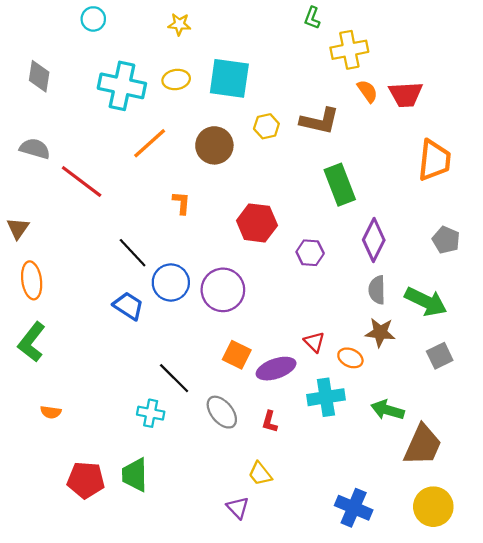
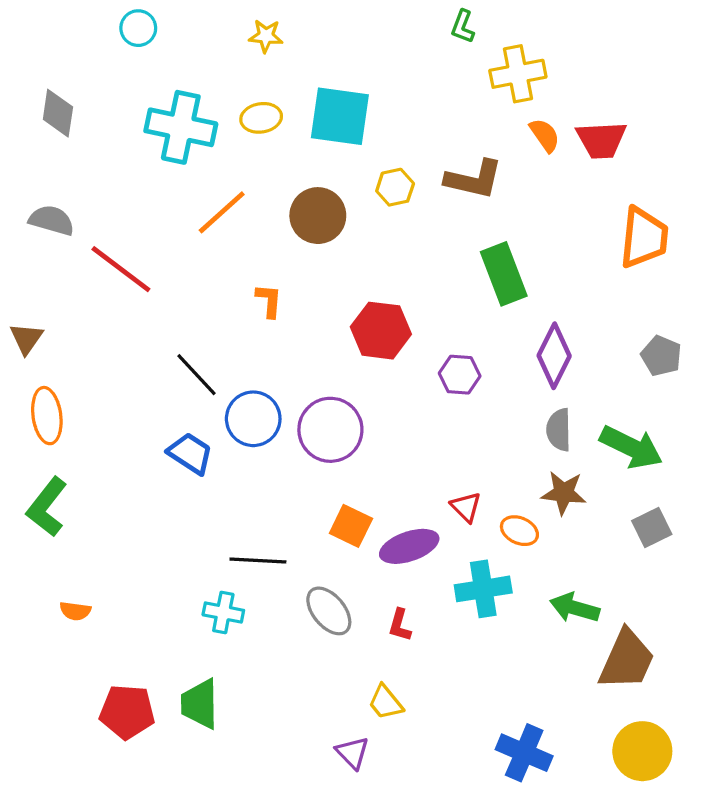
black line: (174, 378) -> (258, 561), turned -42

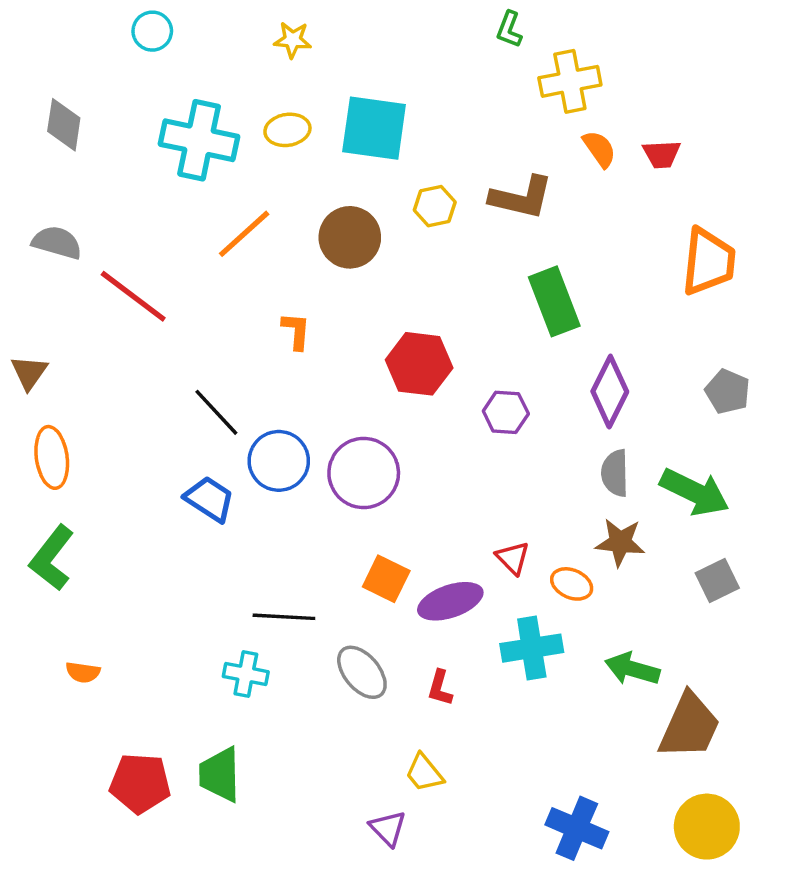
red trapezoid: (601, 140) -> (662, 154), size x0.7

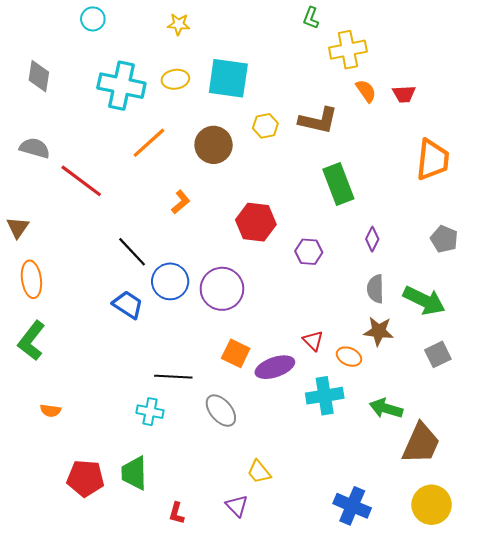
orange L-shape: (296, 331) -> (181, 202), turned 45
purple diamond: (610, 392) -> (372, 239), size x0.6
red L-shape: (440, 688) -> (176, 513), moved

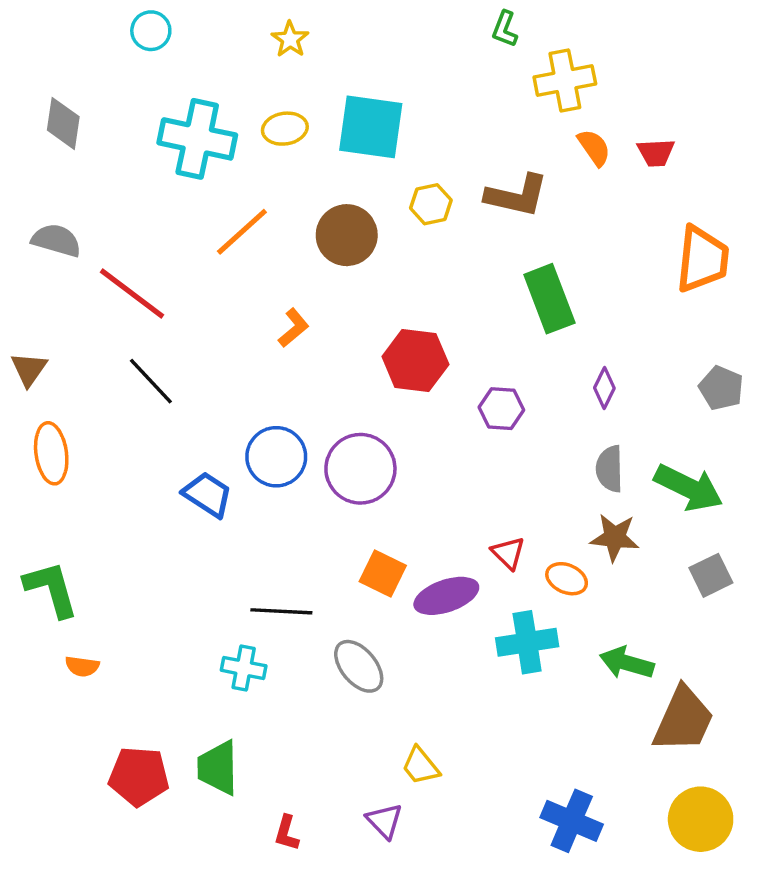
yellow star: (179, 24) -> (290, 39), turned 30
black line: (132, 252) -> (151, 381), moved
green L-shape: (31, 341) -> (51, 589), moved, turned 126

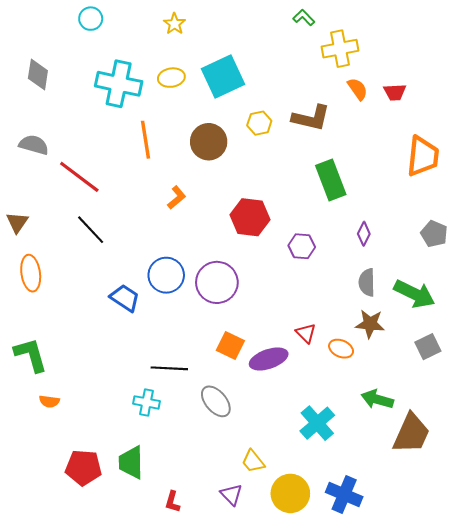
green L-shape: (505, 29) -> (304, 18), turned 115
cyan square: (371, 127) -> (223, 77), turned -33
orange line: (242, 232) -> (146, 140), turned -57
cyan cross: (527, 642) -> (317, 423), moved, turned -32
yellow circle: (701, 819) -> (290, 493), moved

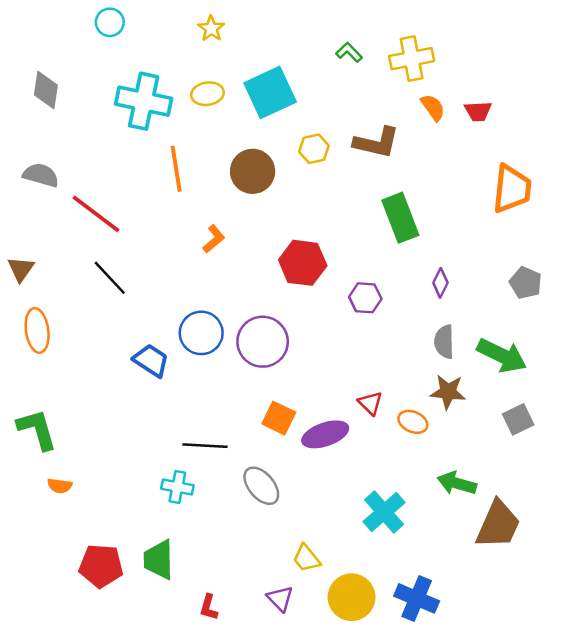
green L-shape: (304, 18) -> (349, 52), moved

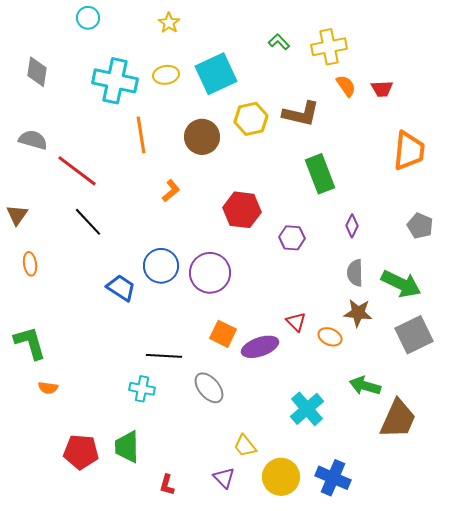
yellow hexagon: (314, 149) -> (251, 119), size x1.4
orange ellipse: (37, 330) -> (30, 264), size x0.7
gray square: (518, 419) -> (414, 335), size x1.5

